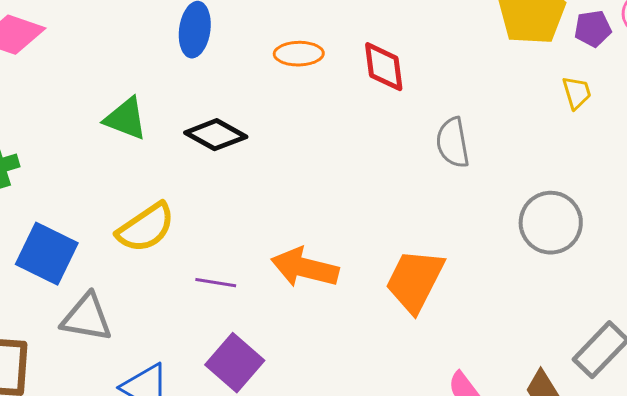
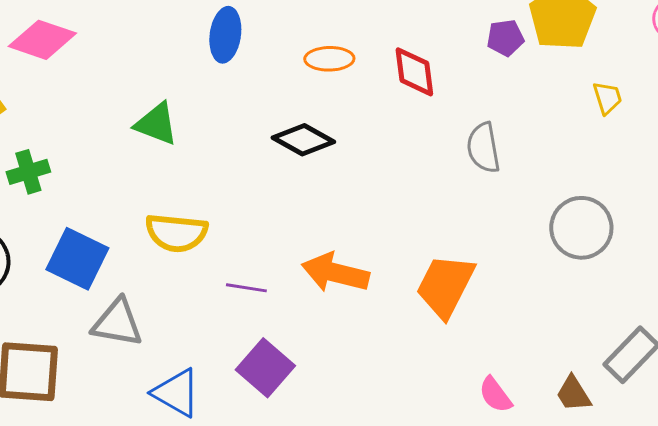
purple pentagon: (593, 29) -> (505, 38), moved
black diamond: (216, 135) -> (303, 140), moved
yellow semicircle: (146, 228) -> (176, 233), turned 40

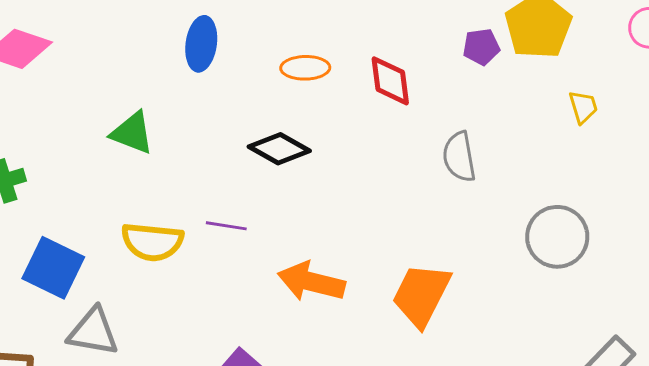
purple line: (246, 288) -> (226, 226), moved

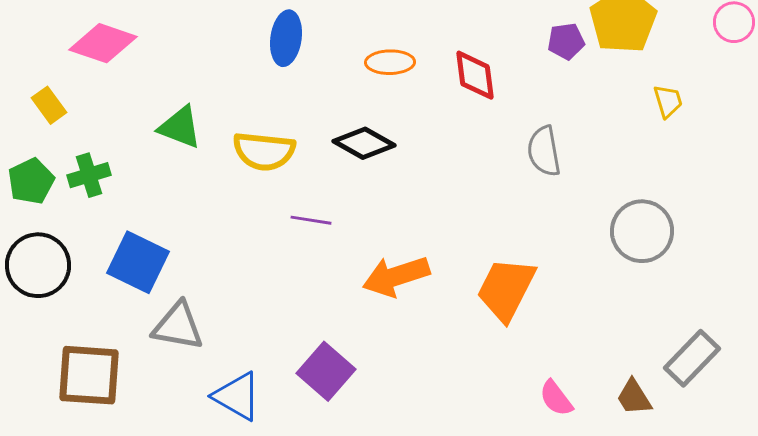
green triangle: (132, 133) -> (180, 127), moved
yellow semicircle: (152, 242) -> (264, 151), moved
orange arrow: (311, 282) -> (396, 276), turned -32

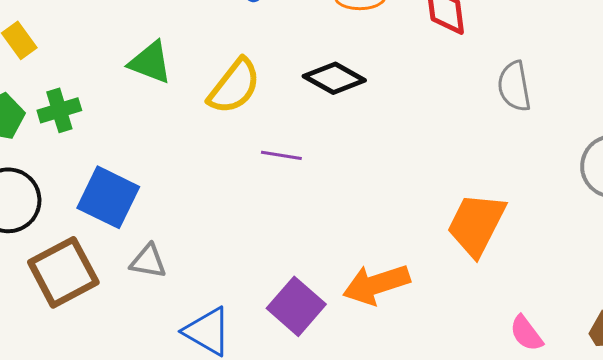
yellow semicircle: (264, 151) -> (234, 86), turned -58
orange arrow: (396, 276) -> (376, 284), moved
gray triangle: (178, 326) -> (148, 261), size x0.7
brown square: (89, 375) -> (63, 272), moved, turned -32

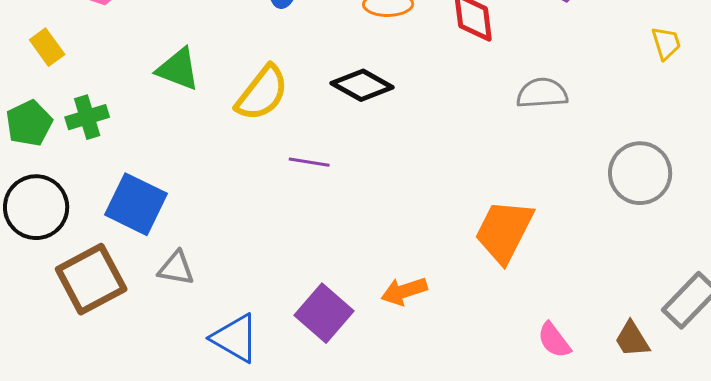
gray semicircle: (514, 86) -> (542, 93), turned 96
orange arrow: (376, 284) -> (404, 291), size x0.7

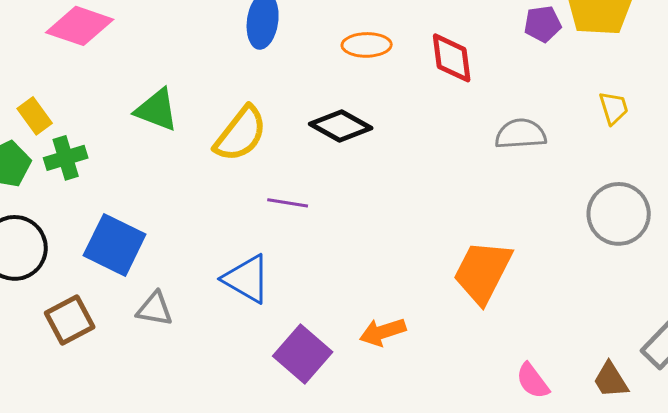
yellow trapezoid: (666, 43) -> (614, 108), moved
yellow rectangle: (47, 47) -> (35, 116), moved
brown square: (91, 279) -> (70, 320), size x0.7
blue triangle: (235, 338) -> (247, 279), moved

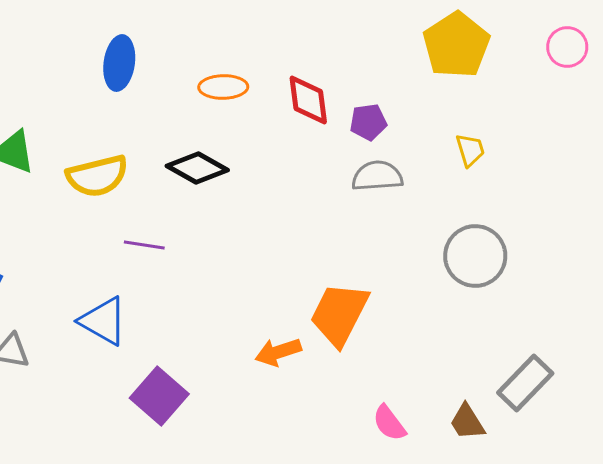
purple pentagon: (543, 24) -> (368, 122), moved
yellow semicircle: (241, 134) -> (97, 176), turned 38
orange arrow: (383, 332) -> (278, 352), moved

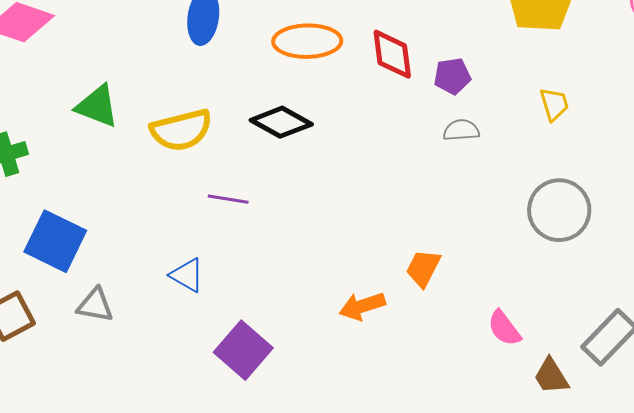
orange ellipse: (223, 87) -> (307, 41), size x1.4
gray semicircle: (377, 176) -> (461, 130), size x0.7
orange trapezoid: (339, 314) -> (423, 268), size x0.6
blue triangle: (103, 321) -> (187, 275), size x0.7
pink semicircle: (389, 423) -> (504, 328), moved

